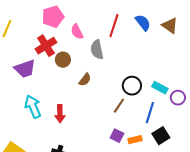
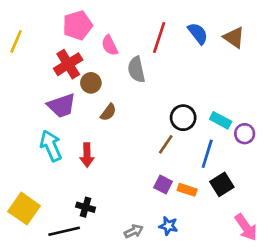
purple trapezoid: (25, 69) -> (61, 106), moved
brown semicircle: (85, 80) -> (108, 112), moved
orange rectangle: (135, 140) -> (187, 190), turned 32

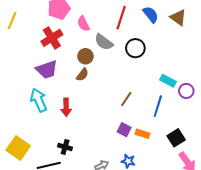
gray semicircle: (136, 70) -> (104, 42), turned -42
brown circle: (91, 83) -> (85, 56), moved
black circle: (183, 118) -> (135, 48), moved
black square: (222, 184) -> (176, 138), moved

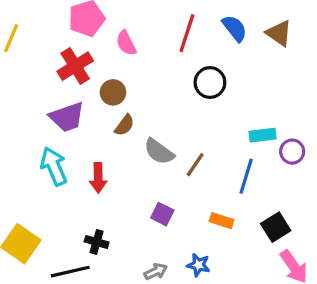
gray semicircle: (104, 42) -> (159, 152), moved
brown circle: (85, 56) -> (113, 92), moved
cyan rectangle: (168, 81) -> (263, 135), turned -35
purple square: (124, 130) -> (162, 214), moved

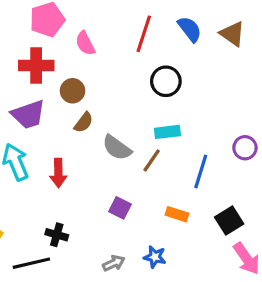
red cross: (75, 66) -> (36, 65), turned 32
cyan rectangle: (263, 135) -> (167, 132), moved

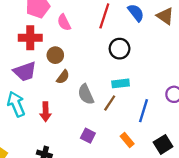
gray semicircle: (117, 148) -> (86, 94), turned 30
orange rectangle: (177, 214) -> (127, 140), turned 32

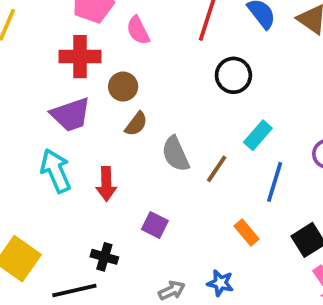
cyan rectangle: (121, 83) -> (258, 135), moved, turned -42
purple square: (88, 136) -> (155, 225), moved

